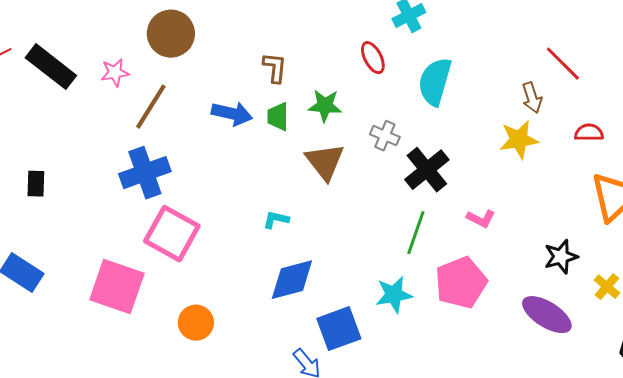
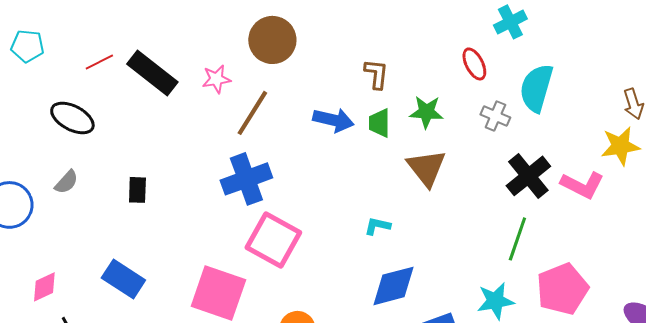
gray cross: (385, 136) -> (495, 116), moved
pink L-shape: (481, 219) -> (582, 185), moved, size x1.5

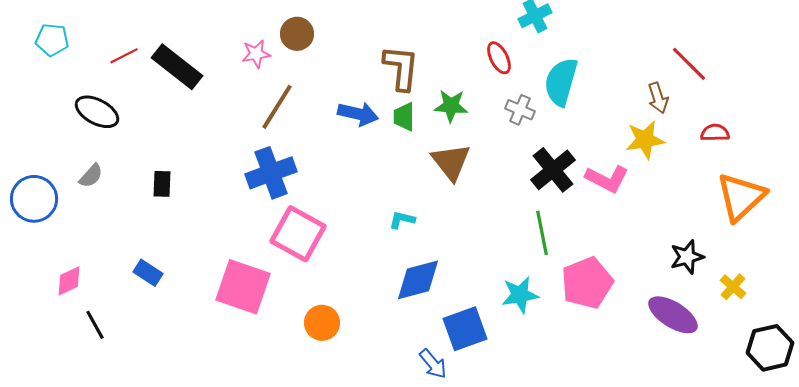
brown circle: (272, 40) -> (297, 34), size x0.7
brown L-shape: (376, 74) -> (401, 68), size x1.5
pink star: (216, 79) -> (256, 54), moved
green line: (517, 239) -> (542, 233), turned -30
blue rectangle: (123, 279) -> (148, 273), size x0.7

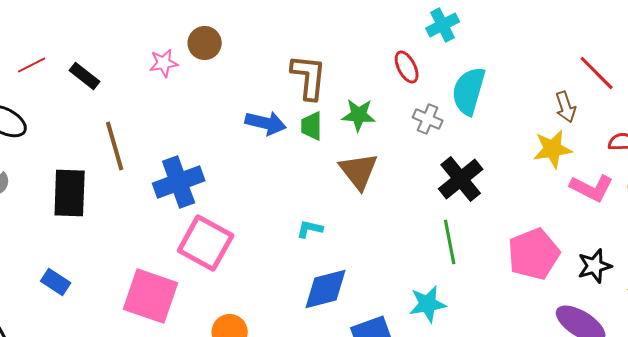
black rectangle: (177, 67) -> (85, 76), size x0.6
brown line: (277, 107) -> (115, 146), moved, turned -48
pink L-shape: (607, 179) -> (592, 188), moved
black rectangle: (162, 184) -> (70, 193), size x1.8
pink pentagon: (587, 283) -> (534, 254), moved

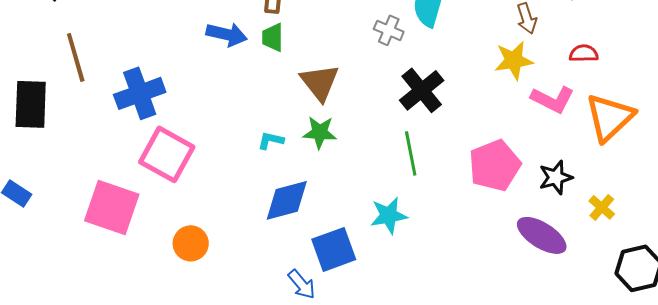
green star: (359, 115) -> (320, 132), moved

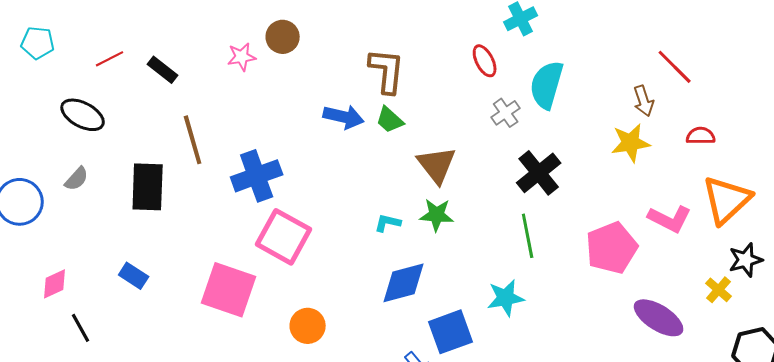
gray cross: (389, 30) -> (506, 113), turned 32
green trapezoid: (273, 37) -> (390, 120), turned -48
pink L-shape: (553, 99) -> (670, 219), moved
black star: (556, 177) -> (746, 260), moved

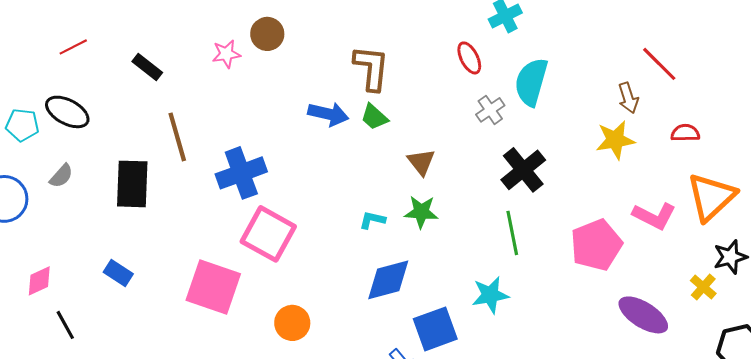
cyan pentagon: (38, 43) -> (22, 125), moved
red line: (110, 59) -> (73, 47), moved
brown triangle: (437, 165) -> (421, 162), size x0.7

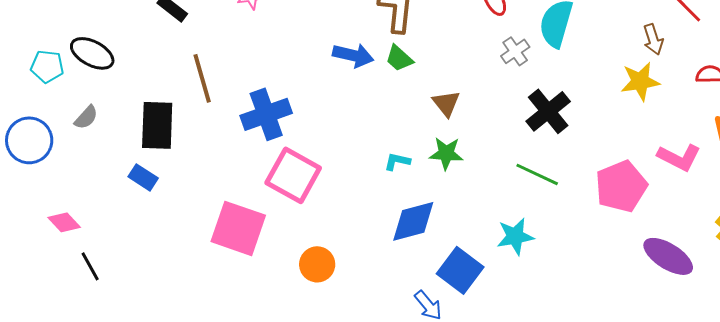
green line: (512, 233) -> (537, 174), turned -54
blue rectangle: (118, 273) -> (143, 177), moved
pink diamond: (39, 281) -> (64, 222), turned 72
blue square: (435, 329) -> (460, 270), turned -33

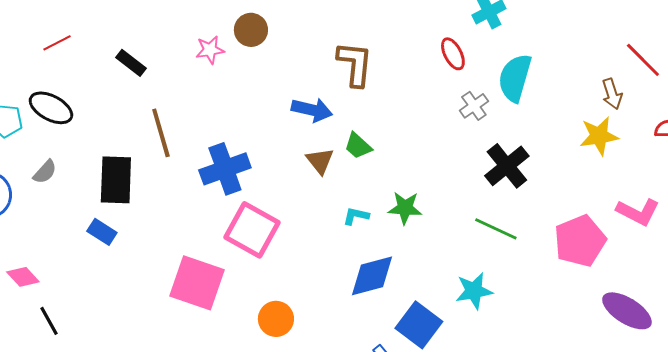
green trapezoid: (399, 58) -> (358, 146), moved
brown triangle: (446, 103) -> (320, 161), moved

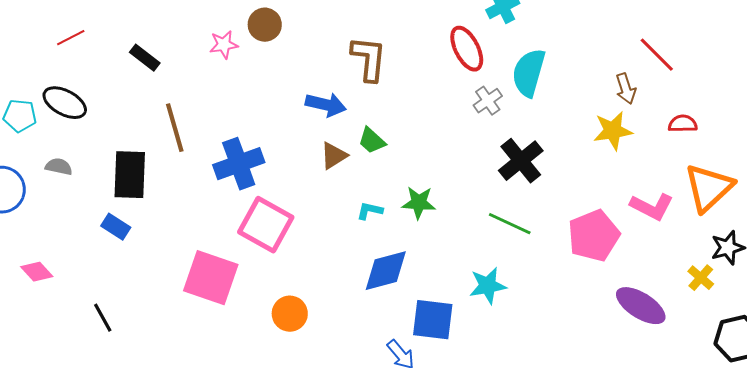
red ellipse: (453, 54) -> (467, 49), size x1.4
brown triangle: (320, 161) -> (334, 156), turned 36
gray semicircle: (45, 172) -> (59, 167), turned -120
black line: (49, 321) -> (103, 318), moved
blue square: (419, 325) -> (433, 320), turned -30

